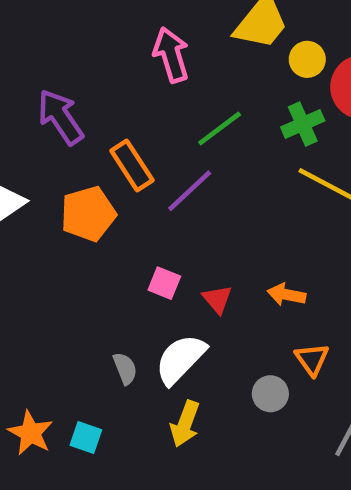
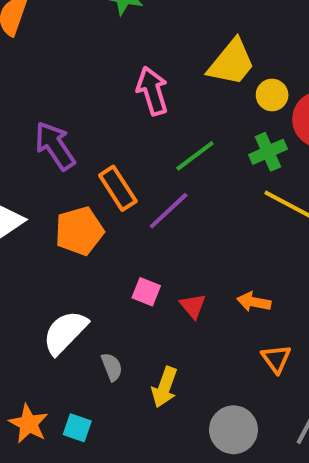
white semicircle: (180, 359) -> (65, 332), moved
gray circle: (270, 394) -> (233, 430), moved, size x1.5
yellow arrow: (185, 424) -> (165, 387), moved

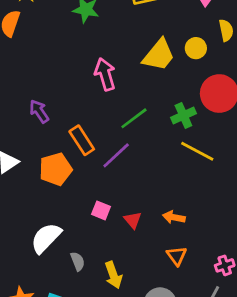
yellow circle: (272, 95) -> (196, 48), moved
purple arrow: (55, 146) -> (39, 111), size x0.7
orange triangle: (276, 359) -> (177, 256), moved
yellow arrow: (165, 387) -> (113, 275), turned -40

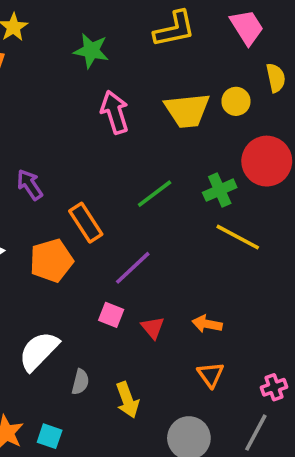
yellow trapezoid: (159, 55) -> (187, 110), turned 45
pink arrow: (105, 74) -> (115, 112), moved
purple line: (116, 155) -> (133, 268), moved
gray semicircle: (78, 261) -> (80, 382), turned 36

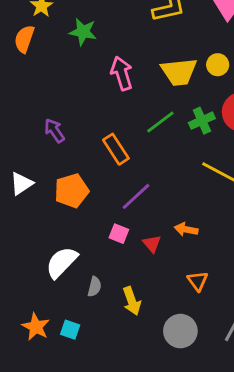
green star: (91, 51) -> (83, 32), moved
green cross: (220, 190) -> (202, 121), moved
green line: (155, 194) -> (160, 122), moved
orange rectangle: (86, 223) -> (116, 149), moved
orange arrow: (207, 324) -> (186, 229), moved

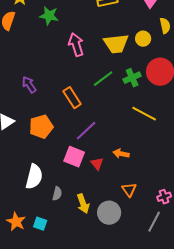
pink square: (119, 234) -> (74, 157), size x1.5
white semicircle: (62, 262) -> (34, 177), turned 150
gray circle: (180, 331) -> (109, 213), moved

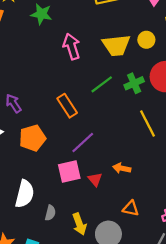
purple arrow: (29, 85) -> (13, 103), moved
yellow line: (144, 114) -> (147, 124), turned 35
pink square: (74, 157) -> (69, 172), turned -35
orange triangle: (129, 190) -> (131, 208), turned -42

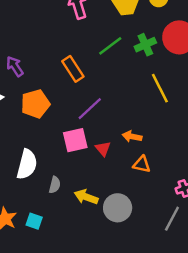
orange triangle: (131, 208) -> (142, 164), moved
yellow arrow: (79, 224) -> (86, 197), turned 130

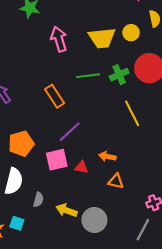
green line: (110, 46) -> (88, 76), turned 30
orange pentagon: (35, 104) -> (21, 144), moved
red triangle: (103, 149) -> (81, 167), turned -40
cyan square: (34, 221) -> (17, 223), moved

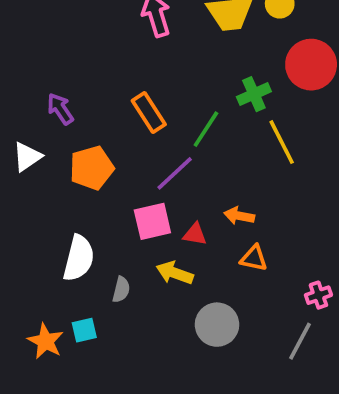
green cross: (119, 75) -> (254, 94), moved
green line: (88, 76) -> (206, 129), moved, turned -50
orange pentagon: (21, 144) -> (92, 168), moved
yellow arrow: (66, 210) -> (175, 273), moved
cyan square: (17, 223) -> (84, 330), turned -32

